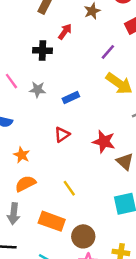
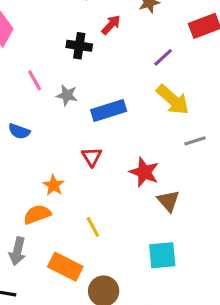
blue rectangle: (71, 97) -> (109, 110), size x1.5
red triangle: (62, 134) -> (92, 157), turned -35
orange star: (22, 155) -> (54, 185), moved

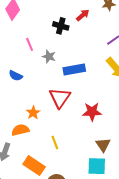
red triangle: (92, 157) -> (60, 98), size x1.6
red star: (144, 172) -> (92, 112), turned -30
brown triangle: (168, 201) -> (103, 145), moved

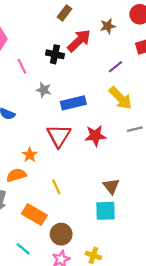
red arrow: (83, 15) -> (79, 41), size x1.6
pink line: (30, 44) -> (22, 66), moved
red star: (92, 112) -> (95, 136), moved

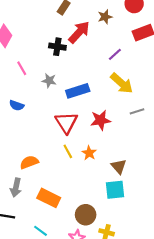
pink line: (22, 66) -> (22, 68), moved
orange star: (30, 155) -> (89, 153), moved
yellow line: (56, 187) -> (68, 151), moved
brown circle: (61, 234) -> (86, 215), moved

